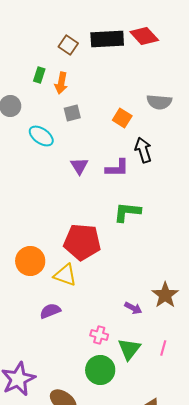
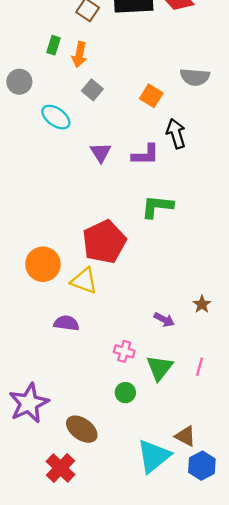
gray square: (72, 113) -> (92, 90), turned -36
red pentagon: (82, 242) -> (104, 242), turned -30
brown star: (165, 295) -> (202, 304), size x0.6
purple semicircle: (50, 311) -> (66, 323), turned 30
green circle: (100, 370) -> (125, 393), size x0.6

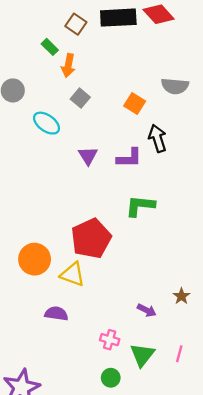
green rectangle: (54, 45) -> (50, 47), moved, turned -63

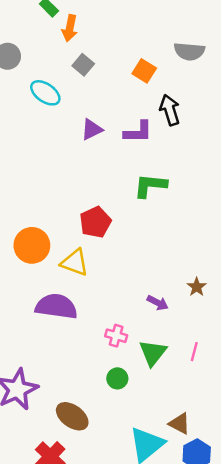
purple triangle: (88, 156) -> (92, 129), turned 36
red pentagon: (91, 238) -> (95, 222), size x0.7
purple semicircle: (56, 314) -> (56, 306), size x1.6

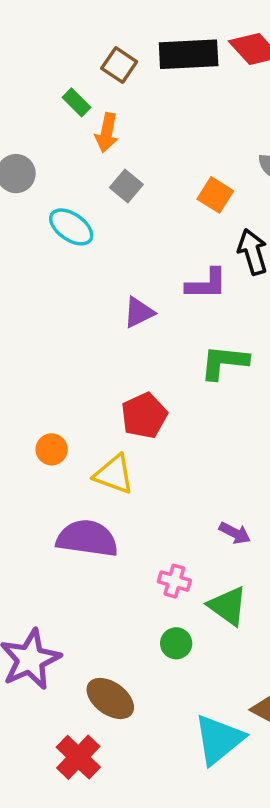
purple triangle: (92, 129) -> (139, 312), moved
orange circle: (32, 245) -> (52, 449), size x0.6
green triangle: (153, 353) -> (228, 606), turned -32

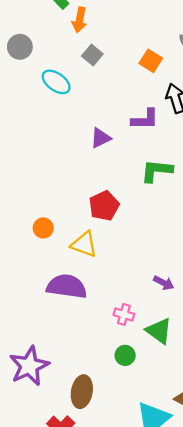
brown ellipse: (110, 698) -> (82, 392), turned 64

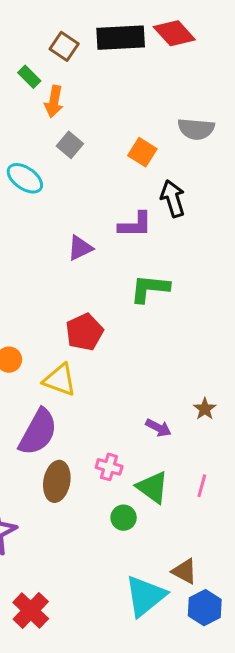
purple semicircle: (67, 286) -> (38, 432), turned 111
green circle: (125, 355) -> (124, 518), moved
brown ellipse: (82, 392) -> (57, 481), moved

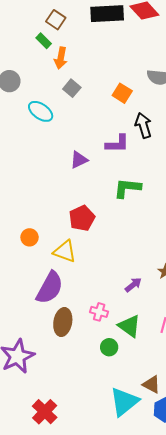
brown square: (64, 46) -> (56, 20), moved
purple arrow: (158, 428) -> (133, 285), turned -66

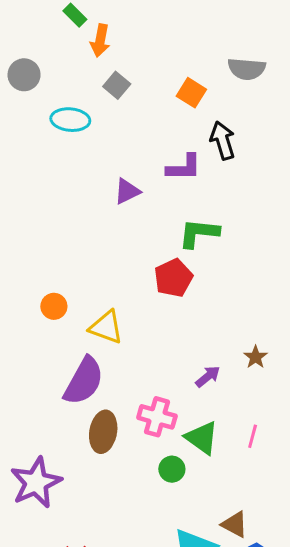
cyan ellipse: (41, 111) -> (70, 120), turned -30
red pentagon: (82, 218) -> (173, 278), moved
pink cross: (99, 312) -> (157, 417), size x1.4

